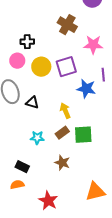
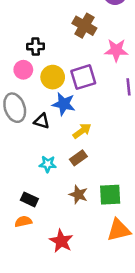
blue star: (86, 89) -> (64, 104), moved
yellow arrow: (65, 111) -> (82, 131), turned 77
green square: (83, 135) -> (110, 195), moved

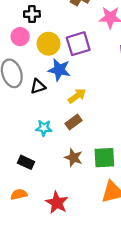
black triangle: (42, 121) -> (38, 86), turned -35
orange semicircle: (23, 221) -> (19, 194), moved

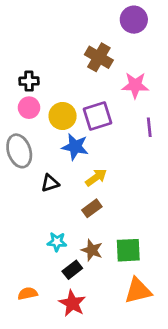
black cross: (32, 14) -> (29, 81), moved
black triangle: (38, 86) -> (50, 183), moved
cyan star: (44, 128) -> (57, 242), moved
black rectangle: (26, 162) -> (72, 270), moved, turned -63

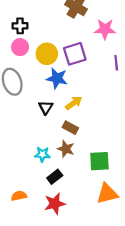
black triangle: (50, 183) -> (46, 107), moved, turned -40
brown rectangle: (92, 208) -> (70, 128), turned 64
brown star: (92, 250) -> (66, 149), moved
red star: (72, 303) -> (55, 204), turned 30

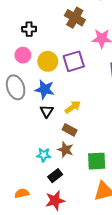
black cross: (20, 26) -> (29, 29), moved
blue star: (57, 78) -> (45, 89), moved

